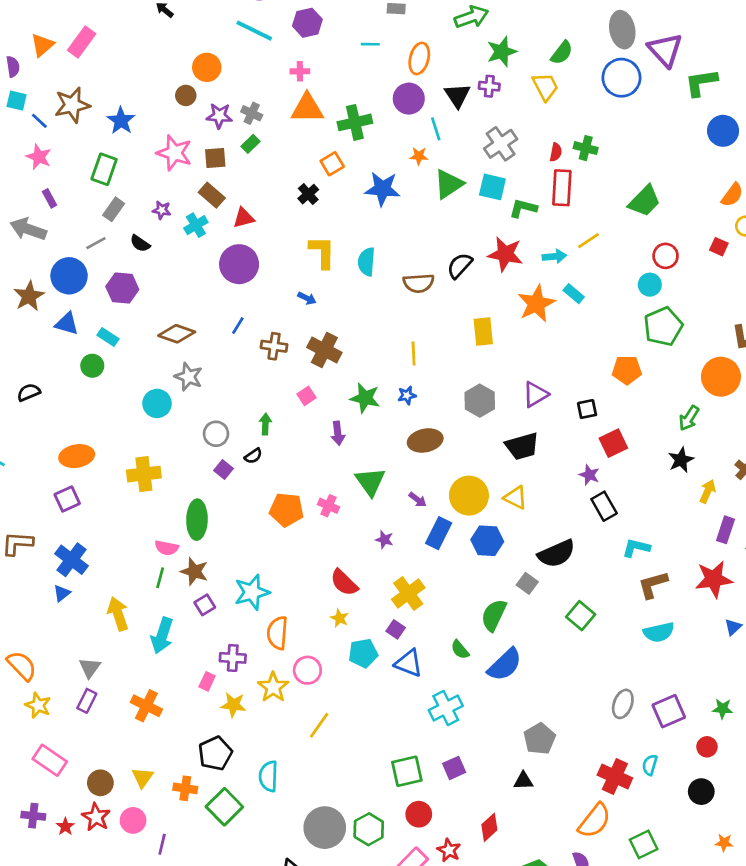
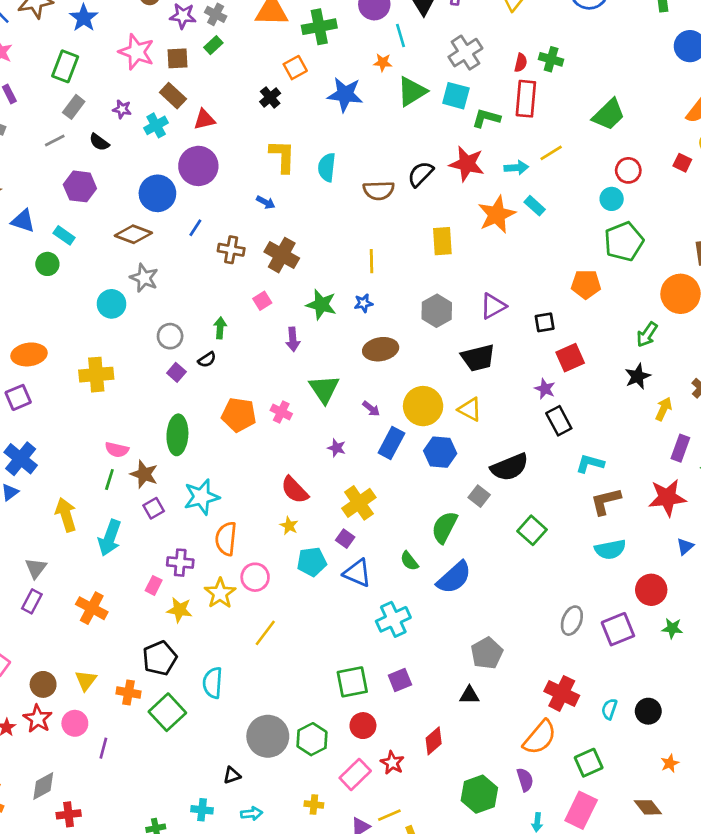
blue circle: (69, 276) -> (157, 193), moved
green ellipse: (197, 520) -> (177, 435), moved
red circle: (707, 747) -> (651, 590), moved, size x1.5
cyan semicircle: (650, 765) -> (609, 709), moved
orange star: (724, 843) -> (670, 763), turned -30

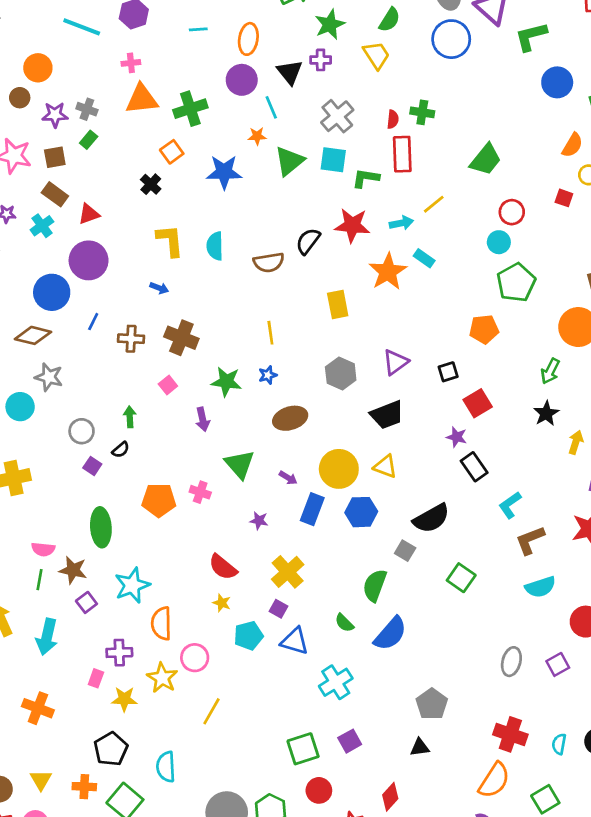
cyan L-shape: (590, 464) -> (510, 505), turned -44
purple square: (618, 629) -> (558, 664), size x0.7

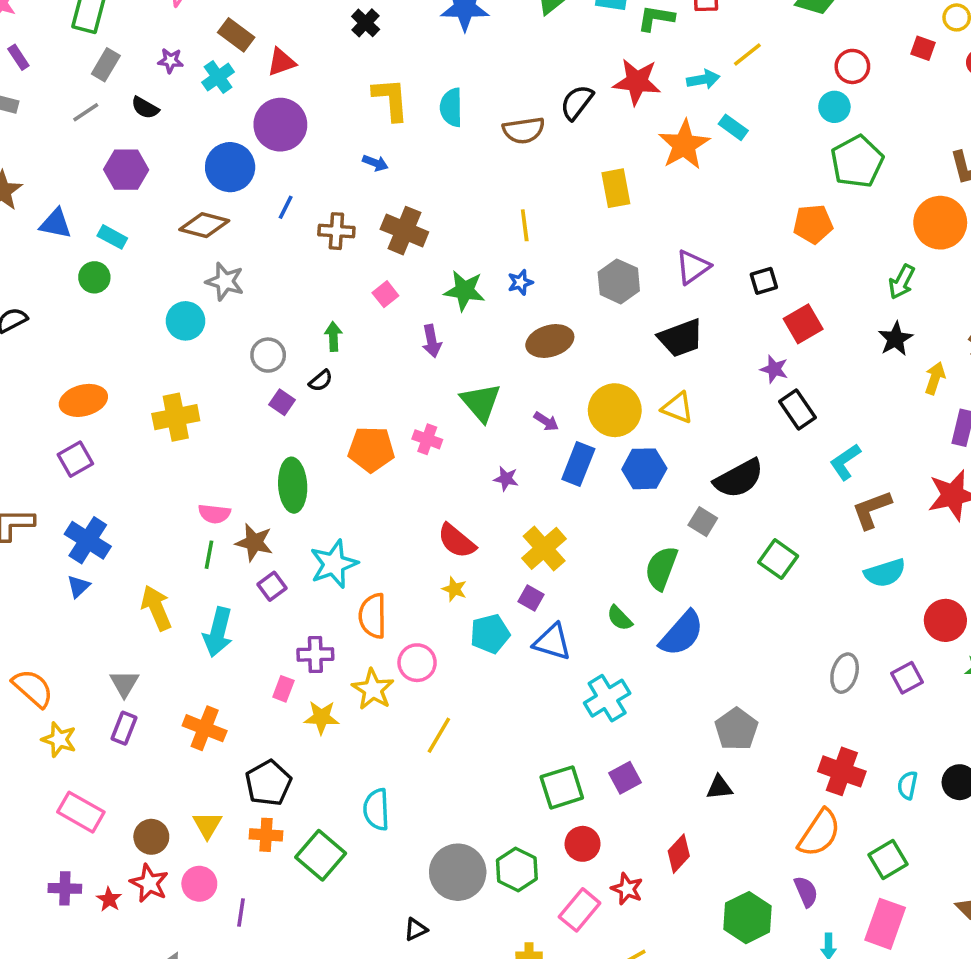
black pentagon: (111, 749) -> (268, 783), moved

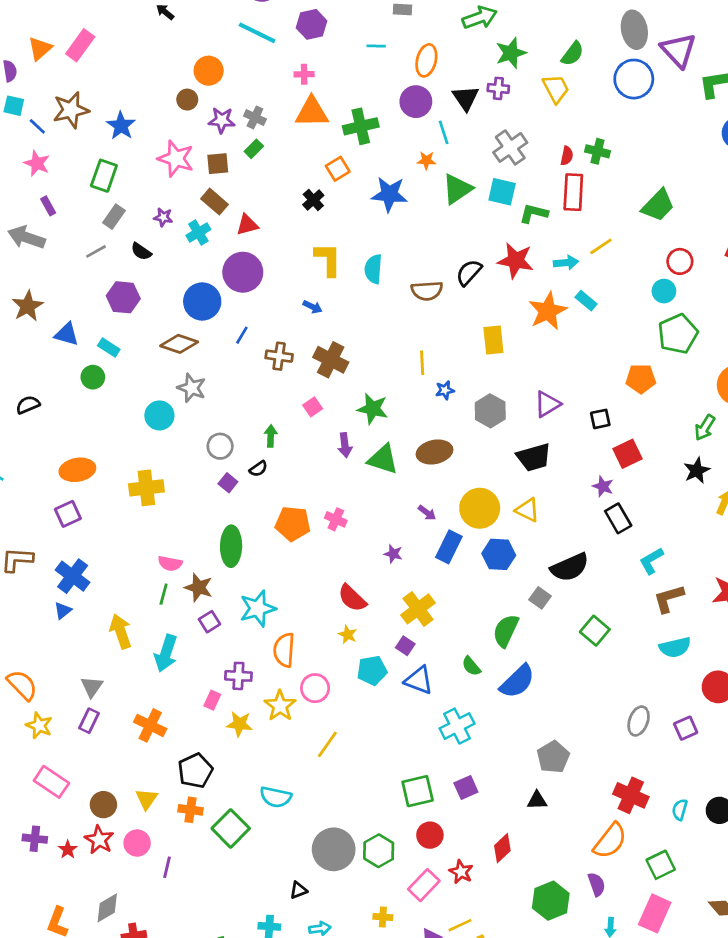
blue star: (520, 282) -> (445, 390), moved
green triangle: (481, 402) -> (383, 459), moved, turned -36
cyan semicircle: (376, 809) -> (276, 797), turned -80

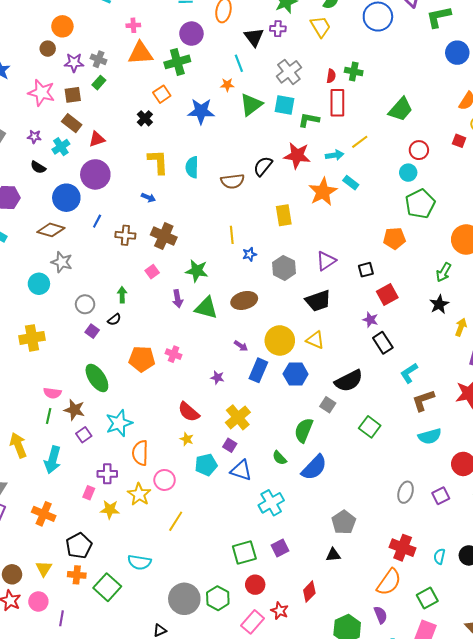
purple circle: (416, 102) -> (191, 34), moved
black semicircle: (141, 252) -> (38, 167), moved
green ellipse: (231, 546) -> (97, 378), turned -32

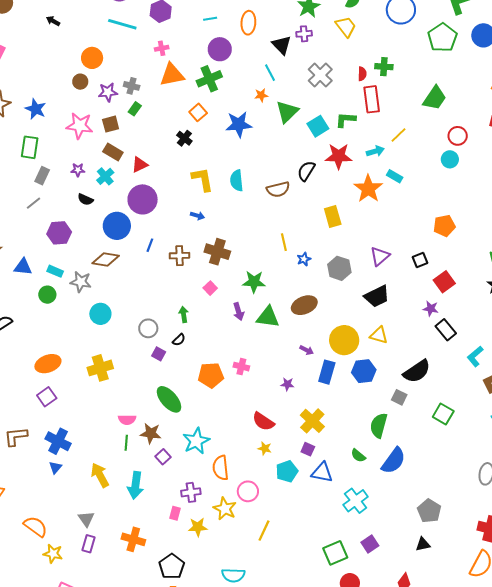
cyan square: (285, 105) -> (318, 126), moved, turned -35
green pentagon: (420, 204) -> (442, 38), moved
gray star: (62, 262) -> (81, 282), moved

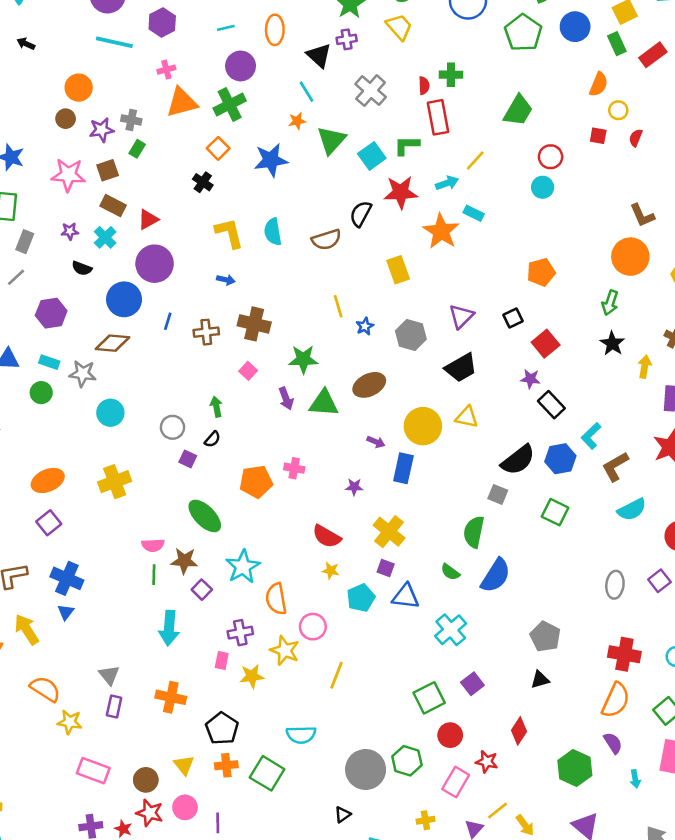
blue hexagon: (364, 371) -> (560, 459), moved
yellow arrow: (100, 475) -> (27, 629), moved

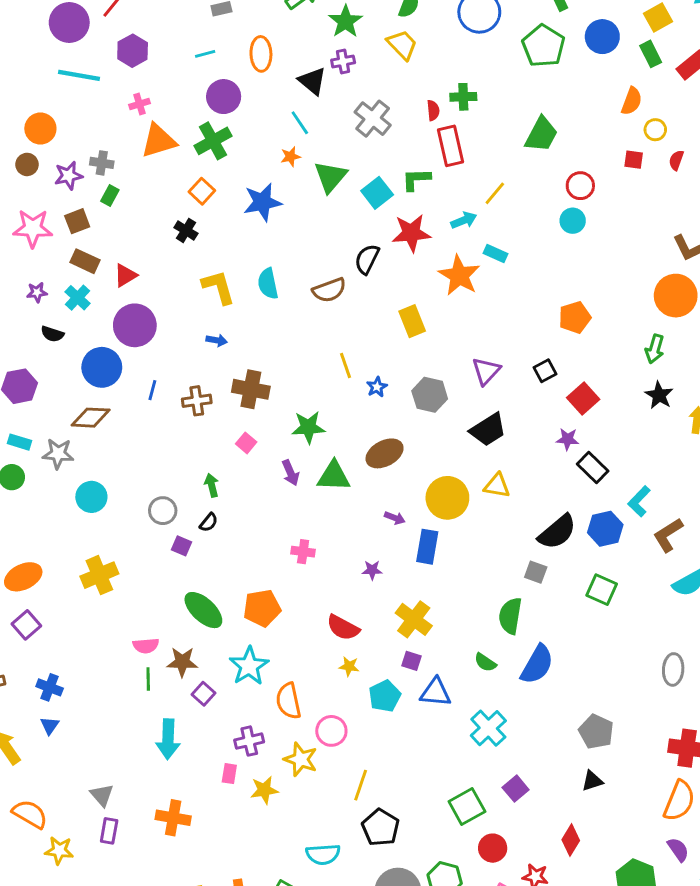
orange pentagon: (256, 482) -> (262, 608), moved
blue cross: (67, 578) -> (50, 687), size x0.7
black pentagon: (222, 729) -> (381, 828), moved

